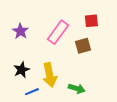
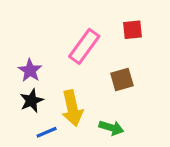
purple star: (20, 31) -> (30, 70), moved
brown square: (83, 46) -> (122, 80), moved

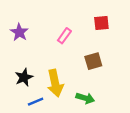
pink rectangle: (84, 46) -> (64, 36), size x0.6
purple star: (30, 70) -> (19, 32), moved

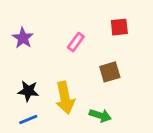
black star: (24, 77) -> (28, 91), turned 30
blue line: (36, 102) -> (28, 120), moved

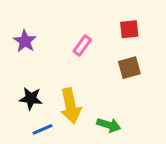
brown square: (110, 72) -> (129, 68), moved
blue line: (28, 120) -> (43, 129), moved

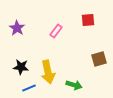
brown square: (129, 68) -> (99, 59), moved

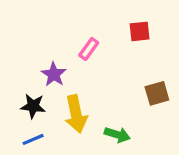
purple star: (17, 28) -> (54, 74), moved
blue line: (29, 88) -> (33, 139), moved

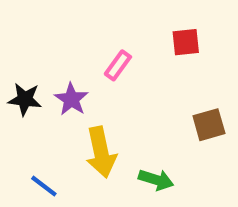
black star: (33, 106) -> (25, 99), moved
blue line: (33, 139) -> (44, 186), turned 60

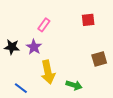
pink rectangle: (118, 65) -> (44, 25), moved

